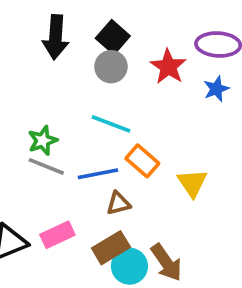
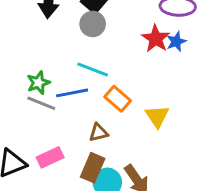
red star: (168, 67) -> (156, 39), moved
blue line: (98, 174) -> (72, 93), moved
brown rectangle: (111, 248) -> (93, 168), turned -36

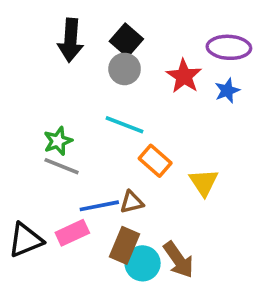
red star: (156, 39) -> (184, 76), moved
blue line: (72, 93) -> (99, 206), moved

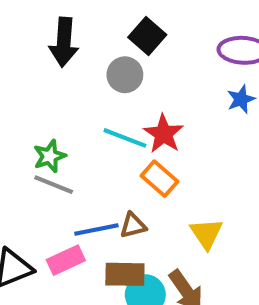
black square: (126, 40) -> (147, 36), moved
red star: (184, 76) -> (164, 134), moved
yellow triangle: (204, 182) -> (206, 234), moved
brown rectangle: (125, 245) -> (125, 274), turned 68

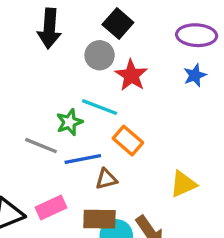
red star: (164, 134) -> (131, 75), moved
green star: (50, 156) -> (69, 122), moved
blue line: (96, 230) -> (83, 159), moved
yellow triangle: (206, 234) -> (183, 184), moved, turned 40

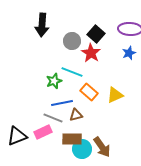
black square: (118, 23) -> (96, 34), moved
gray line: (41, 146) -> (53, 118), moved
yellow triangle: (183, 184) -> (115, 95), moved

